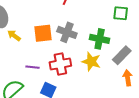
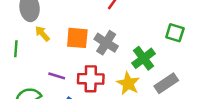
green cross: (100, 39) -> (144, 58), turned 30

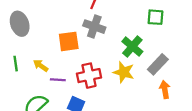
yellow arrow: (42, 34) -> (41, 66), moved
gray cross: (106, 43) -> (94, 27), moved

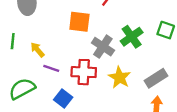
gray cross: (94, 27) -> (103, 47), moved
orange square: (69, 41) -> (79, 22), moved
green cross: (132, 46) -> (132, 37), moved

